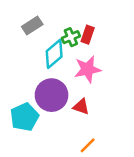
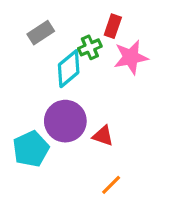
red rectangle: (88, 35) -> (113, 26), moved
pink star: (88, 69) -> (131, 57), moved

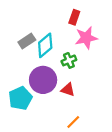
gray rectangle: (41, 33) -> (27, 41), moved
green cross: (90, 47) -> (69, 60), moved

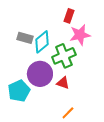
gray rectangle: (27, 41) -> (25, 38), turned 49
green cross: (69, 60) -> (64, 56), size x1.6

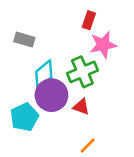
gray rectangle: (25, 38) -> (24, 40), moved
cyan diamond: (42, 42) -> (44, 74), moved

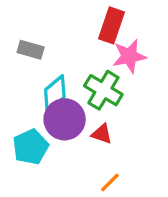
red rectangle: (89, 20) -> (111, 25), size x1.5
green cross: (82, 72) -> (103, 90), turned -36

